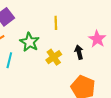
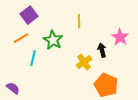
yellow cross: (54, 57) -> (84, 62), moved

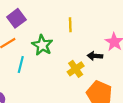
black arrow: (102, 50) -> (95, 56), turned -72

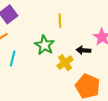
green star: (42, 45) -> (44, 45), moved

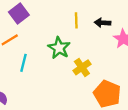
black arrow: (83, 50) -> (103, 23), moved

